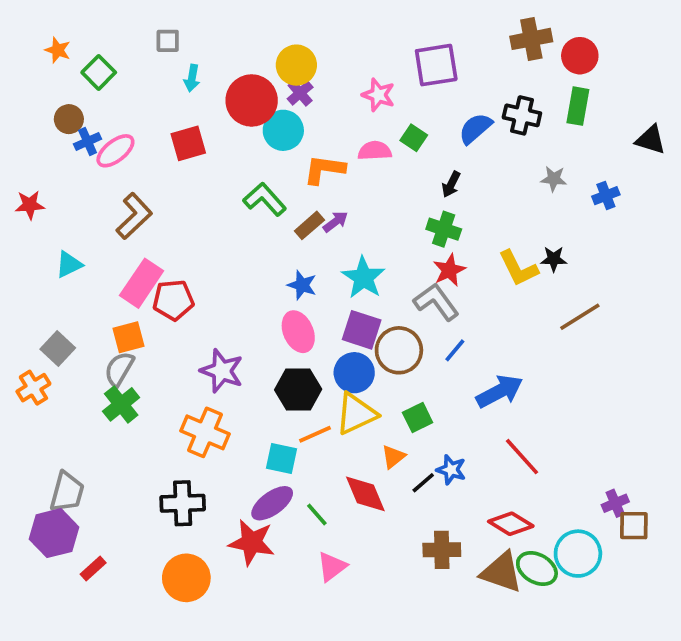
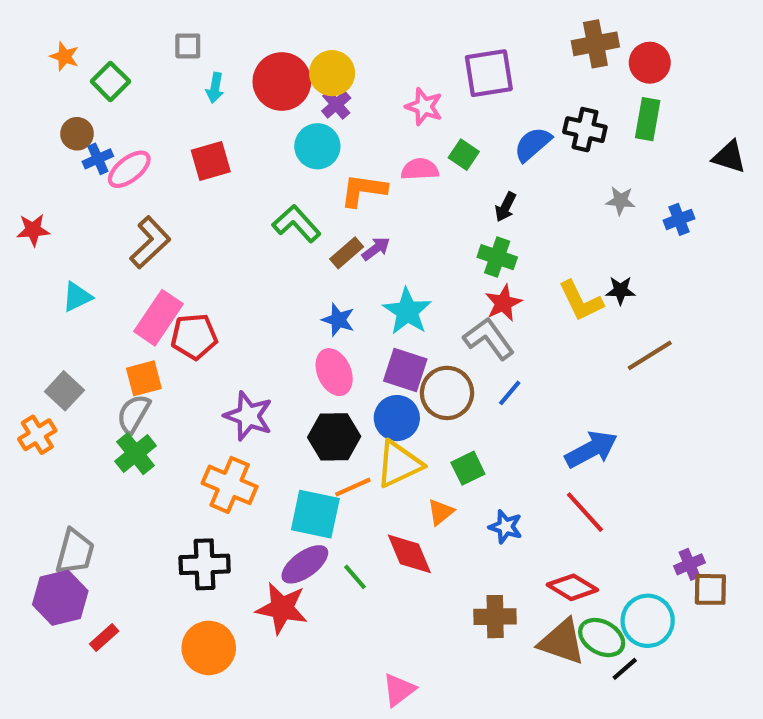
red circle: (252, 100) -> (282, 81), moved
blue arrow: (500, 391) -> (591, 449), moved
cyan square: (281, 458) -> (315, 514), size x1.4
black line: (423, 483) -> (625, 669), moved
pink triangle: (332, 567) -> (399, 690), moved

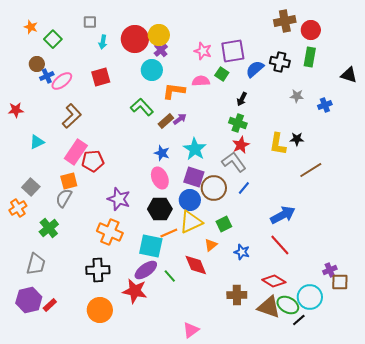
purple square: (489, 73) -> (233, 51), moved
yellow L-shape: (581, 301) -> (278, 144), turned 35
green cross: (136, 454) -> (49, 228), moved
purple hexagon: (60, 598) -> (29, 300), moved

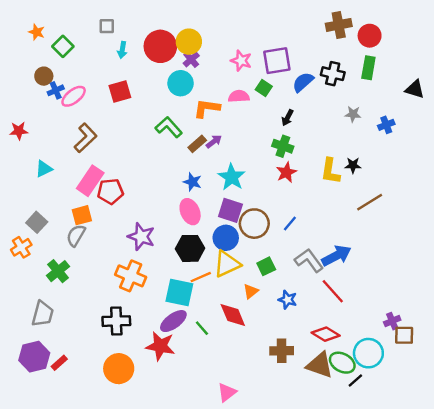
gray L-shape: (234, 162) -> (309, 260), moved

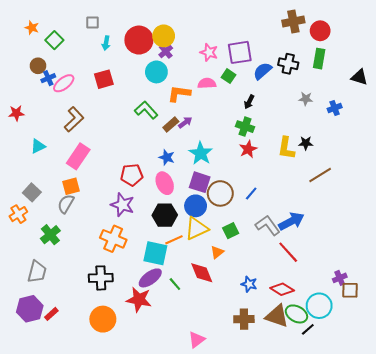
red pentagon: (110, 191) -> (132, 175), moved
blue star: (288, 300) -> (249, 284), moved
brown cross: (282, 351) -> (244, 319), moved

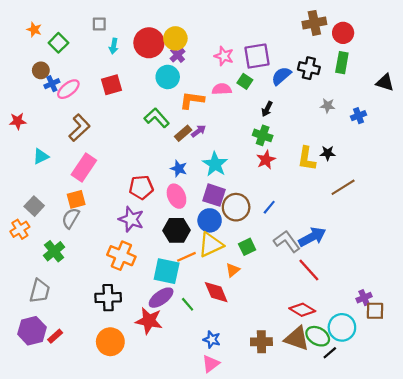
blue star: (249, 284) -> (212, 340), moved

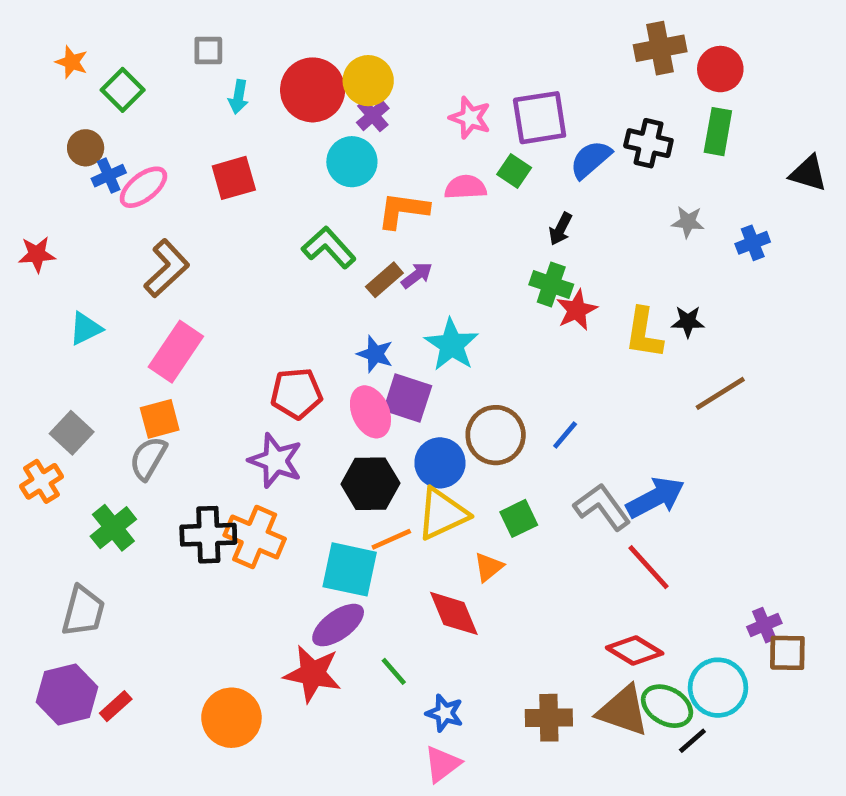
red star: (266, 160) -> (577, 310), moved
purple square: (214, 195) -> (408, 398), moved
black cross: (108, 298) -> (208, 535), moved
green line: (188, 304) -> (394, 671), moved

